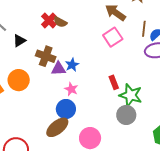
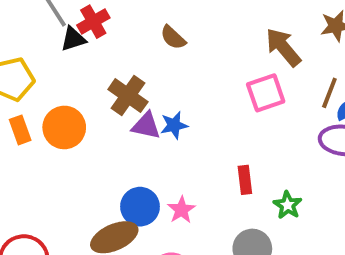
red cross: (49, 20) -> (93, 22), moved
black triangle: (19, 41) -> (73, 39), moved
pink star: (71, 89) -> (181, 210), moved
green star: (131, 95) -> (288, 205), moved, size x0.6

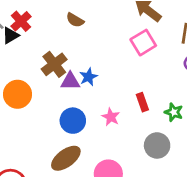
brown cross: (128, 96) -> (54, 64), turned 30
blue circle: (140, 207) -> (73, 121), moved
pink star: (181, 210) -> (111, 117), moved

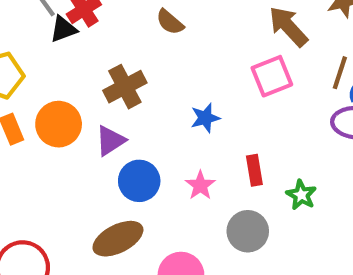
blue star: (88, 77) -> (205, 118), moved
purple triangle: (70, 81) -> (110, 141), moved, turned -42
gray circle: (157, 145) -> (248, 231), moved

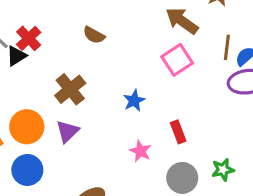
blue circle: (139, 181) -> (27, 170), moved
green star: (301, 195) -> (223, 170), moved, turned -30

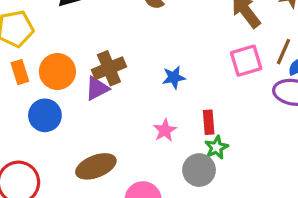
pink square: (177, 60) -> (246, 61), moved
brown cross: (70, 89) -> (109, 68), moved
green star: (223, 170) -> (216, 147), moved, turned -30

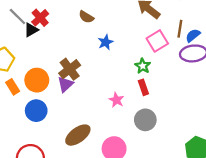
blue star: (174, 77) -> (106, 42), moved
green star: (216, 147) -> (143, 66), moved

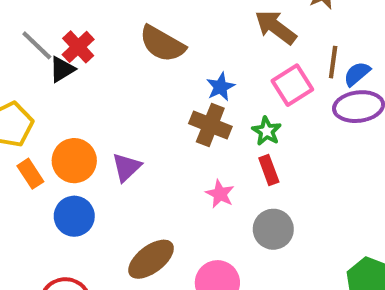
brown semicircle: (86, 17) -> (162, 44), size x1.6
blue star: (106, 42) -> (220, 87), moved
brown cross: (70, 69) -> (210, 125), moved, turned -30

